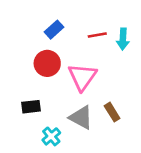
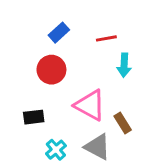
cyan arrow: (123, 39) -> (124, 65), moved
pink triangle: (82, 77) -> (90, 105), moved, turned -36
gray triangle: (81, 117) -> (97, 147), moved

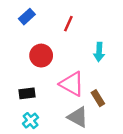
blue rectangle: (59, 33) -> (27, 17), moved
red line: (106, 38) -> (68, 24), moved, turned -56
cyan cross: (56, 150) -> (31, 121), moved

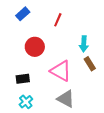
brown rectangle: (98, 98) -> (90, 64), moved

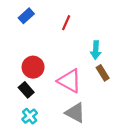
red circle: (35, 47) -> (33, 67), moved
black rectangle: (23, 79) -> (26, 90), turned 56

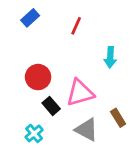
brown rectangle: (103, 73) -> (118, 118), moved
pink triangle: (70, 81) -> (80, 93), turned -45
black rectangle: (26, 90) -> (51, 106), moved

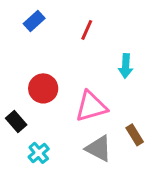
black rectangle: (51, 106) -> (16, 121), moved

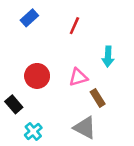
pink triangle: (91, 106) -> (78, 77), moved, size x0.7
brown rectangle: (135, 135) -> (98, 98), moved

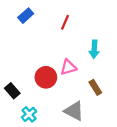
red circle: (37, 76) -> (46, 77), moved
brown rectangle: (98, 98) -> (95, 87), moved

